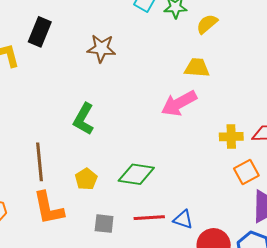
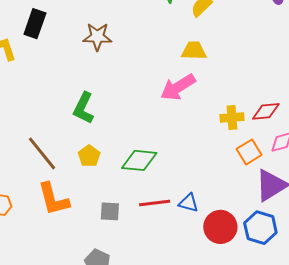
brown line: (40, 162) -> (42, 153), turned -30
yellow pentagon: (86, 179) -> (89, 156), moved

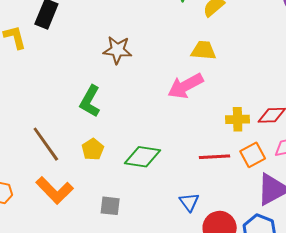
brown star: (97, 37) -> (117, 50), moved
orange L-shape: (53, 199) -> (55, 190), turned -33
red line: (155, 203) -> (215, 157), moved
blue triangle: (189, 203) -> (189, 202), turned 35

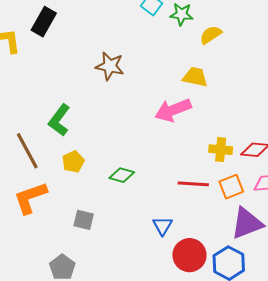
green L-shape: (90, 101) -> (59, 120), moved
green diamond: (142, 157) -> (122, 175), size x0.7
orange L-shape: (55, 190) -> (30, 198), turned 108

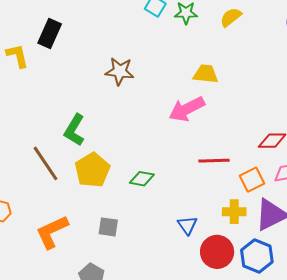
yellow semicircle: (211, 35) -> (231, 17), moved
yellow cross: (221, 150) -> (234, 212), moved
yellow pentagon: (73, 162) -> (92, 170), size x1.6
red line: (193, 184) -> (214, 161), moved
orange L-shape: (30, 198) -> (52, 232), moved

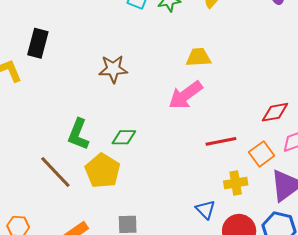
green diamond: (142, 179) -> (124, 137), moved
yellow cross: (234, 212) -> (236, 183), moved

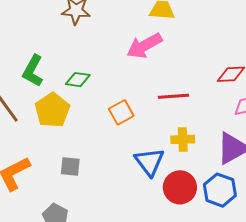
orange square: (262, 154) -> (121, 112), moved
blue triangle: (205, 210) -> (149, 162), size x1.5

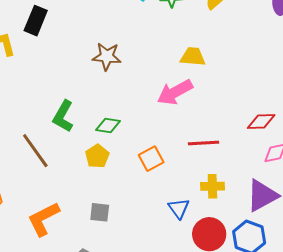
yellow pentagon: (52, 110) -> (97, 156), moved, size x0.7
blue triangle: (149, 162) -> (179, 208), size x0.7

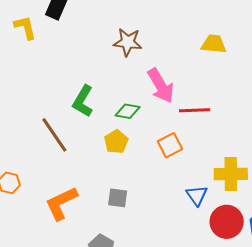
pink arrow: (175, 92) -> (161, 86), moved, turned -93
red line: (204, 143) -> (195, 110), moved
yellow cross: (212, 186) -> (231, 174), size x1.4

